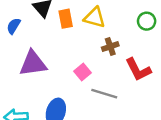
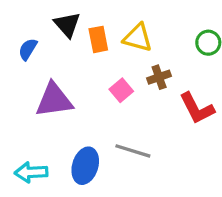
pink square: (82, 72) -> (121, 90), moved
gray line: (104, 94) -> (133, 151), moved

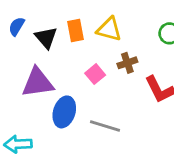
black triangle: (67, 25) -> (46, 38), moved
blue semicircle: (28, 49) -> (17, 26), moved
blue ellipse: (85, 166) -> (64, 112), moved

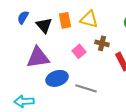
brown cross: (127, 63) -> (102, 43), turned 32
blue ellipse: (64, 112) -> (57, 78), turned 55

